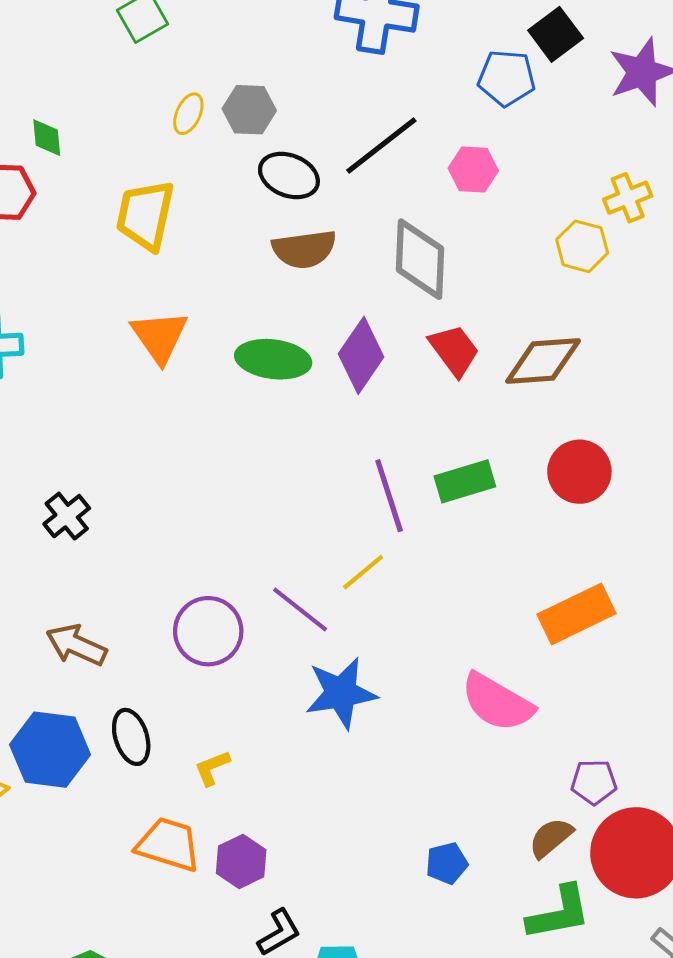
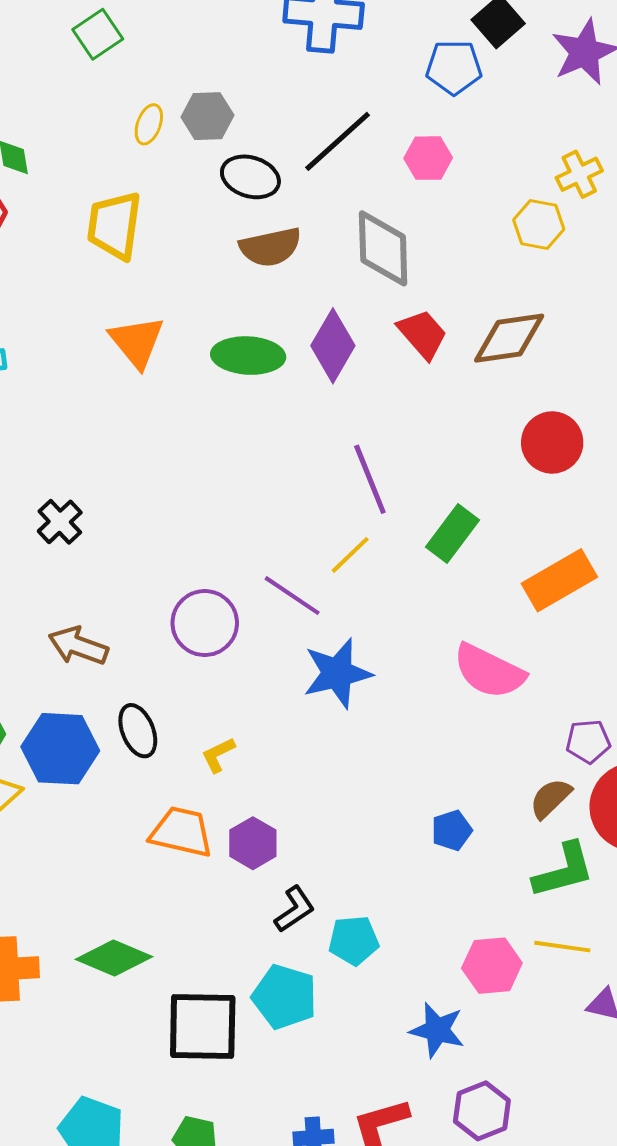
green rectangle: (465, 481) -> (452, 533), moved, turned -32

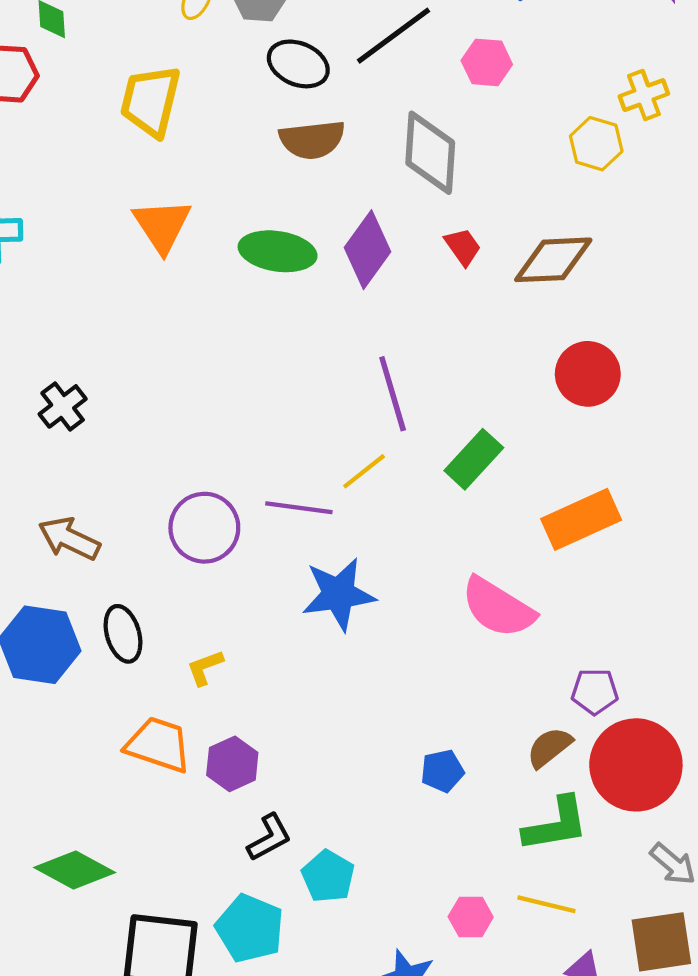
red trapezoid: (422, 334) -> (463, 247), size x0.7
purple line: (292, 596) -> (299, 508), turned -32
cyan pentagon: (354, 940) -> (328, 876), turned 30
pink hexagon: (492, 966) -> (471, 917), size x0.7

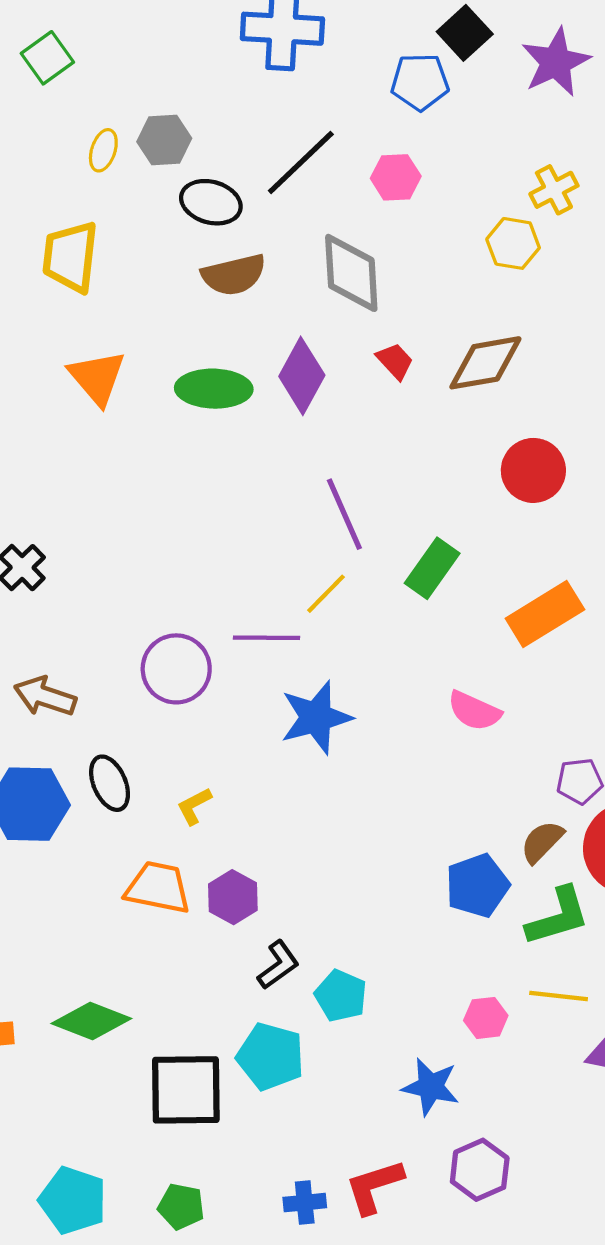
pink semicircle: (498, 608) -> (474, 711), size x0.7
blue pentagon: (442, 771) -> (477, 886), moved, size x1.5

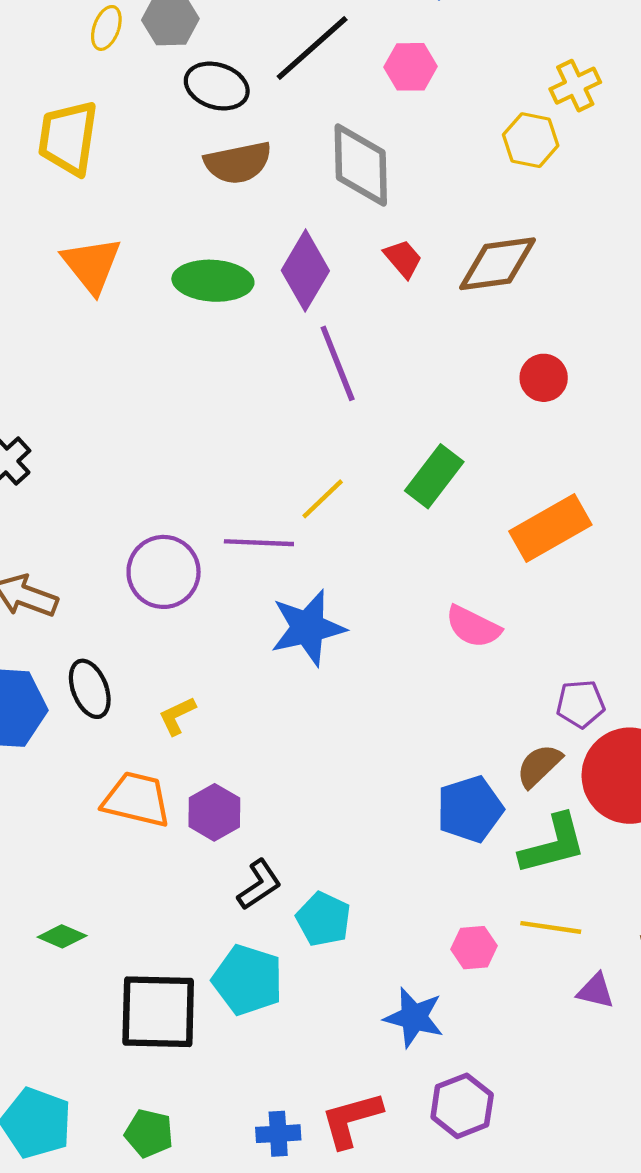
red circle: (533, 470) -> (544, 378), size x0.7
purple line: (344, 514) -> (338, 363), moved
green diamond: (91, 1021) -> (62, 936), size x0.6

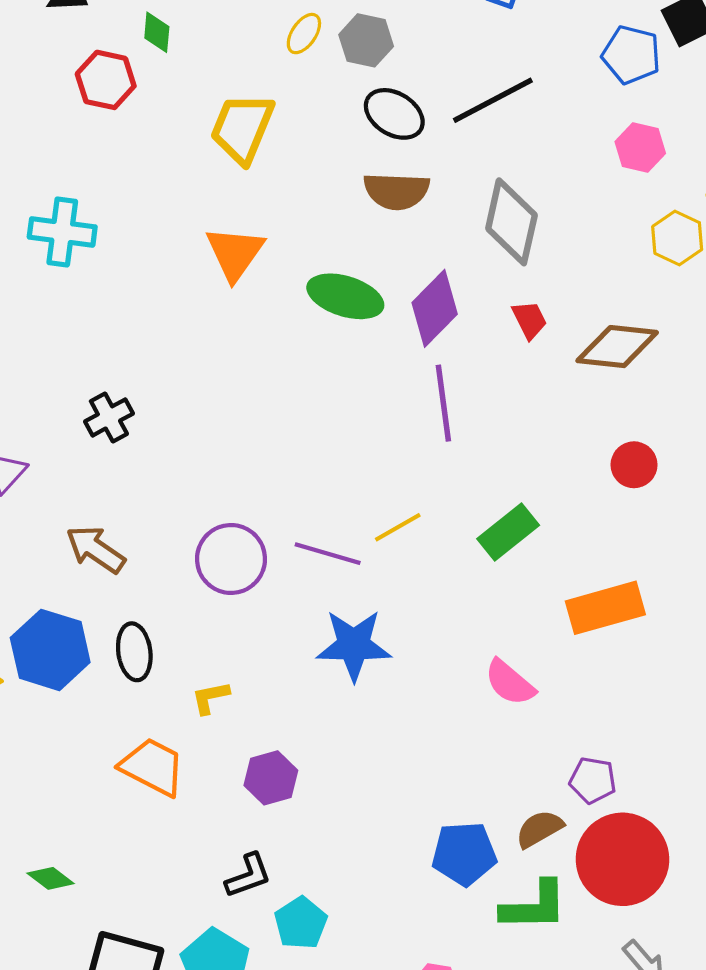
pink hexagon: (411, 67) -> (640, 148), moved
purple hexagon: (214, 812) -> (271, 778), moved

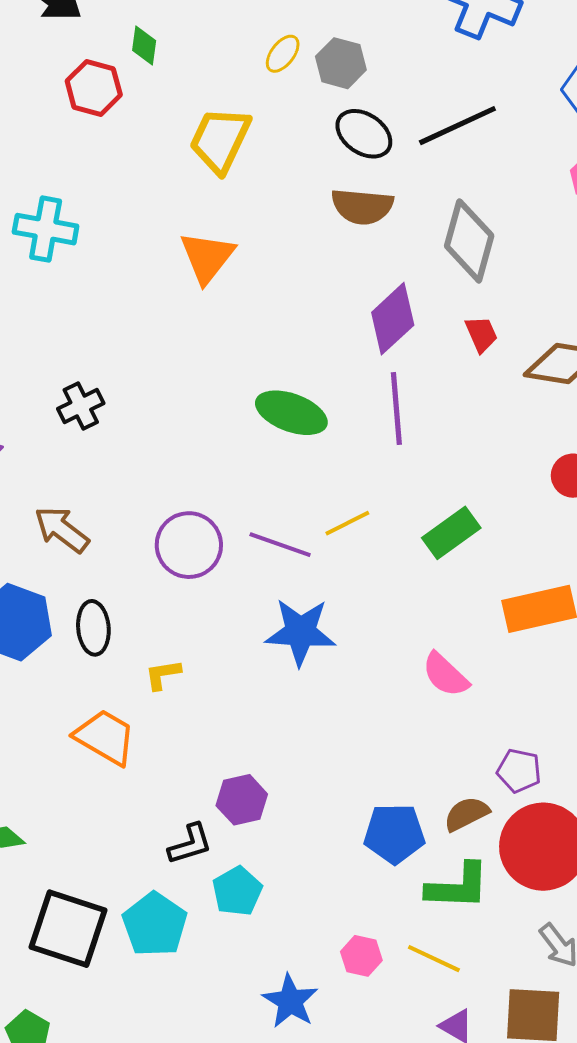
green ellipse: (345, 296) -> (291, 413), moved
purple hexagon: (271, 778) -> (242, 800), moved

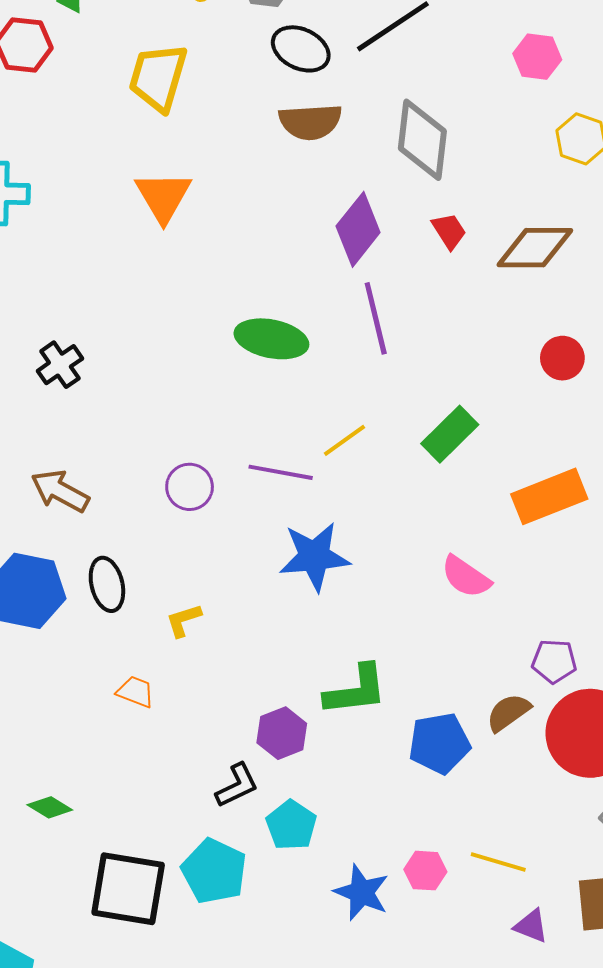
purple circle: (189, 545) -> (190, 487), size x0.7
orange trapezoid: (105, 737) -> (136, 692), size x0.6
green L-shape: (458, 886) -> (356, 690), moved
blue star: (290, 1001) -> (362, 892), moved

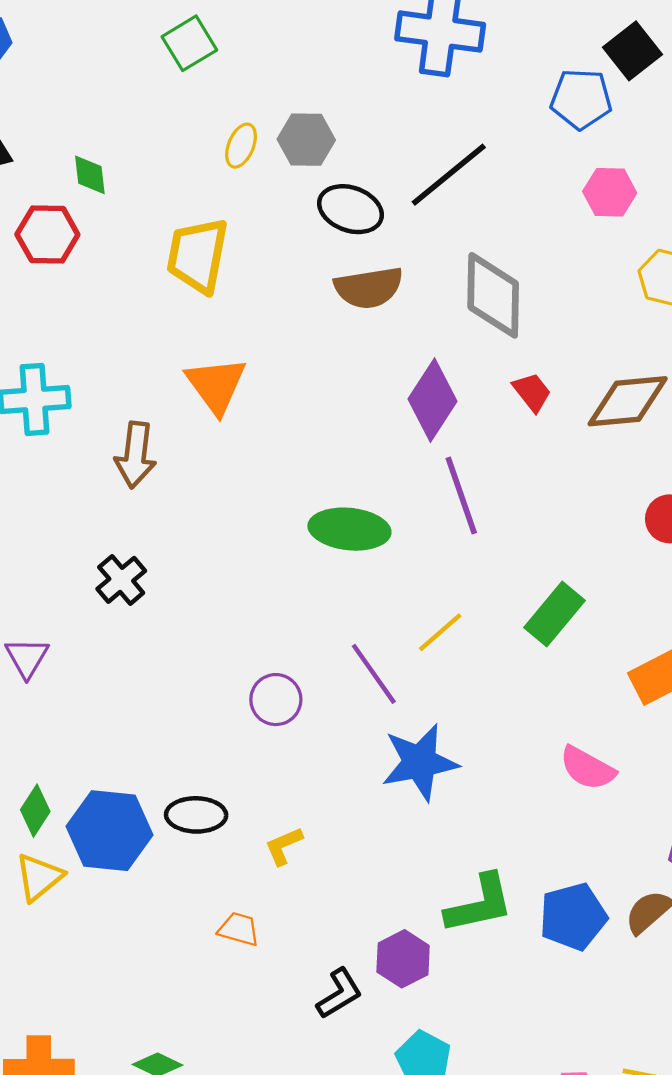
purple line: (281, 472) -> (374, 674), turned 50
brown arrow: (60, 491) -> (135, 455), moved, turned -106
black ellipse: (107, 584) -> (196, 815), turned -70
blue pentagon: (439, 743) -> (573, 917), moved
black L-shape: (237, 785) -> (339, 994), moved

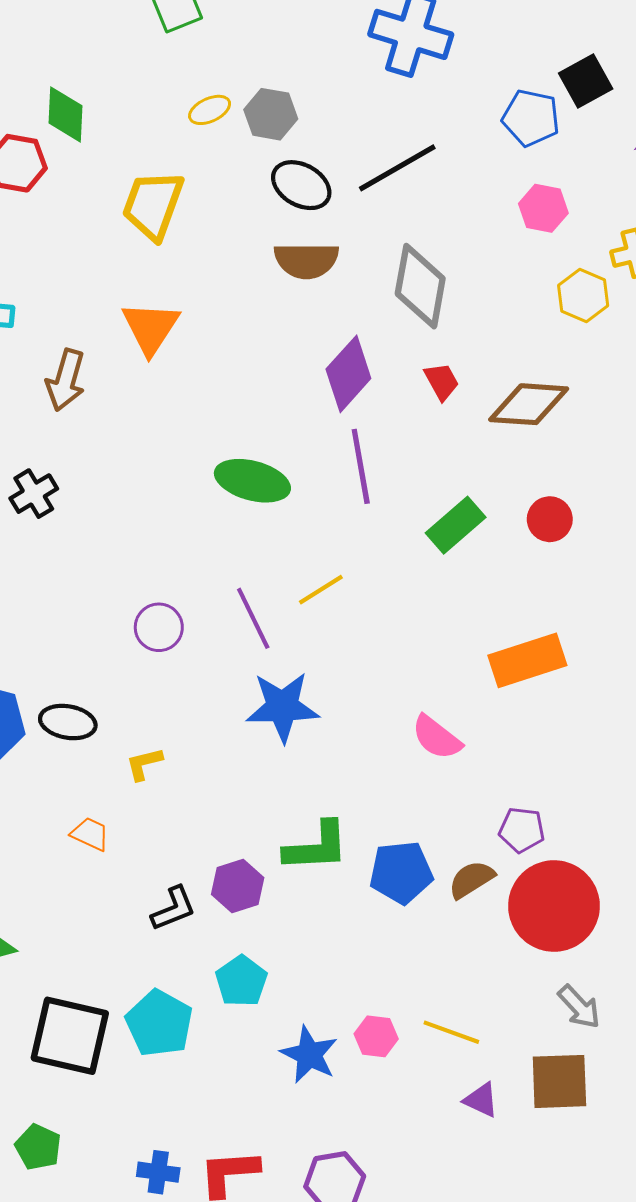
yellow ellipse: (241, 146) -> (210, 110), turned 33
green diamond: (90, 175) -> (65, 114), size x1.4
green rectangle: (554, 614) -> (456, 525), moved

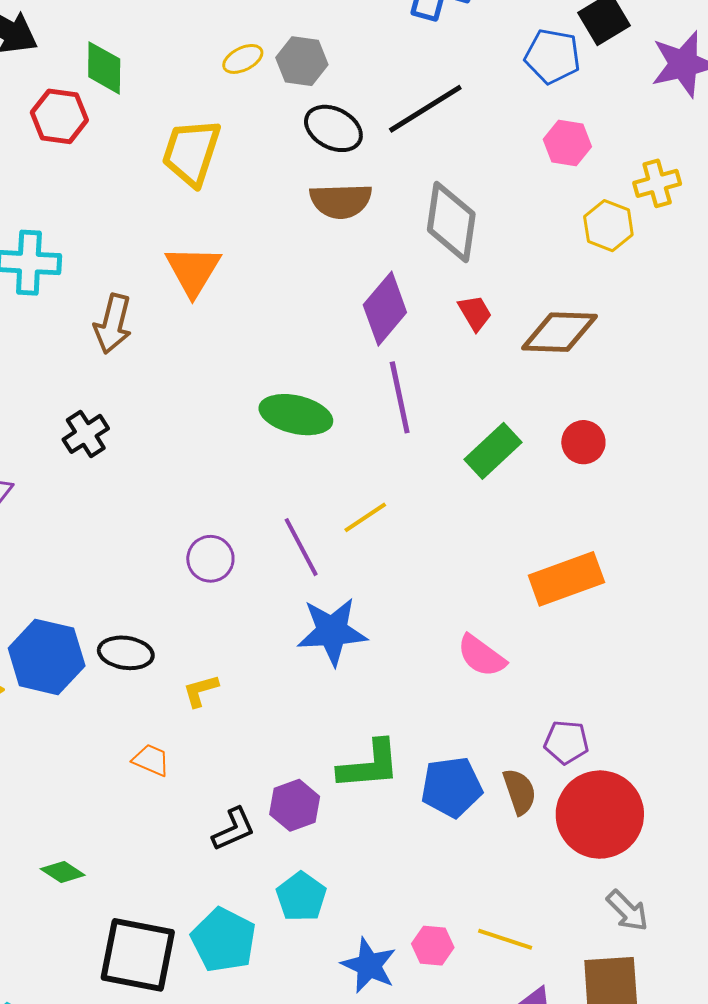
brown semicircle: (471, 879) -> (520, 792), turned 105

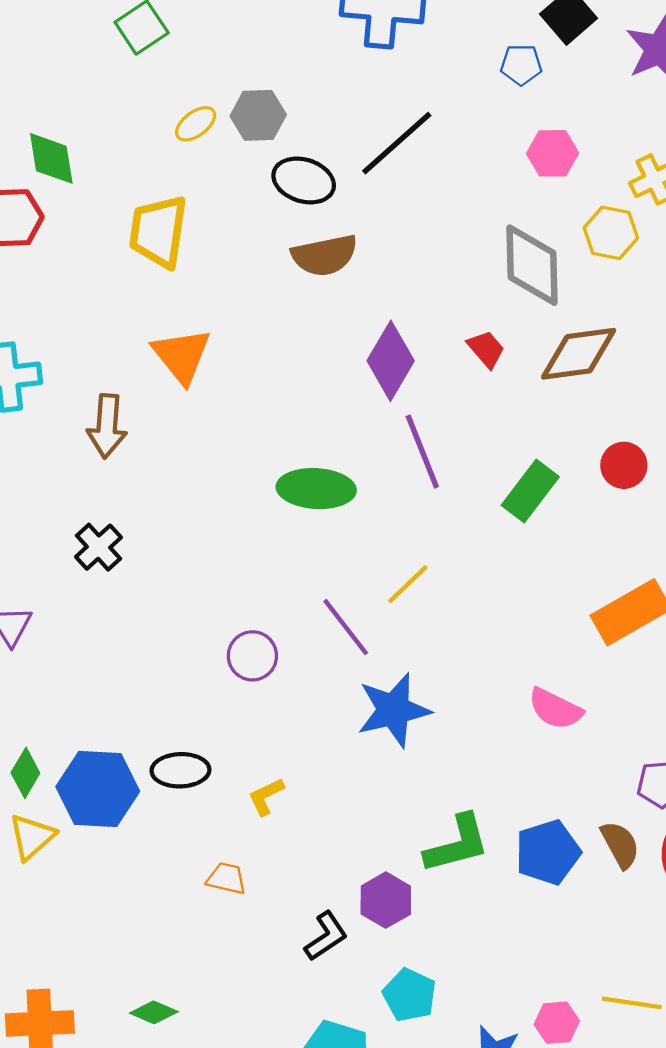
blue pentagon: (553, 56) -> (521, 65), size x0.7
gray diamond: (451, 222) -> (532, 265), moved

